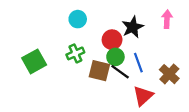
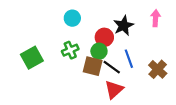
green circle: (115, 57) -> (99, 51), moved
red triangle: (143, 96) -> (114, 90), moved

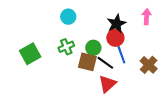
red circle: (104, 37) -> (115, 38), moved

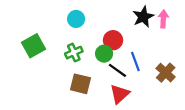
black star: (116, 24) -> (143, 17), moved
red circle: (115, 38) -> (113, 40), moved
green square: (30, 54) -> (34, 46), moved
brown square: (87, 62) -> (81, 84), moved

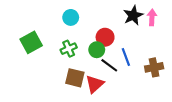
brown cross: (166, 73) -> (154, 67), turned 36
red triangle: (120, 94) -> (95, 84), moved

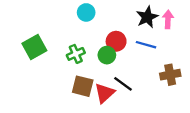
cyan circle: (71, 17) -> (86, 12), moved
blue line: (126, 57) -> (146, 45), moved, turned -54
black line: (109, 65) -> (123, 84), moved

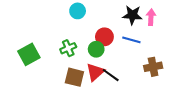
black star: (147, 17) -> (132, 15), turned 30
green square: (34, 47) -> (29, 54), moved
red triangle: (105, 93) -> (95, 72), moved

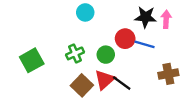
red circle: (104, 37) -> (125, 39), moved
brown square: (74, 77) -> (82, 85), turned 30

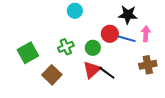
pink arrow: (166, 19) -> (146, 34), moved
brown square: (82, 85) -> (52, 75), moved

